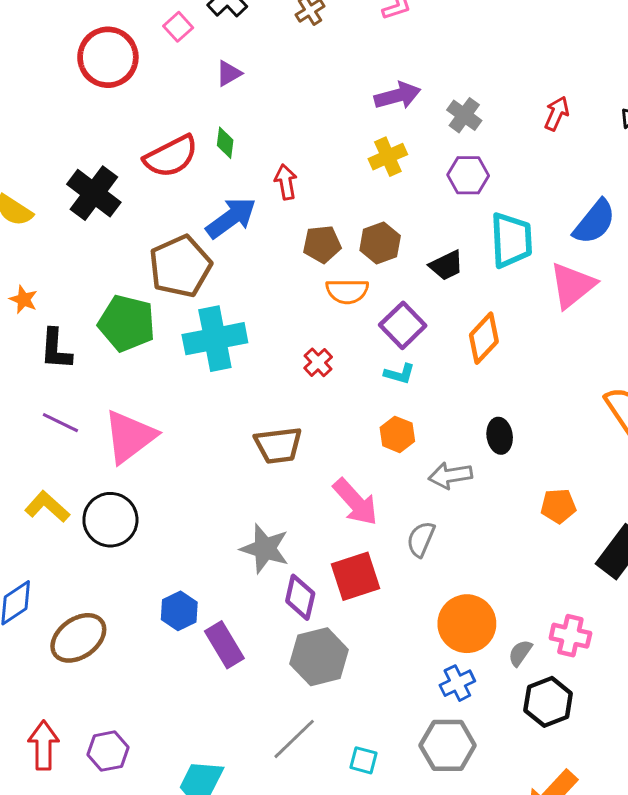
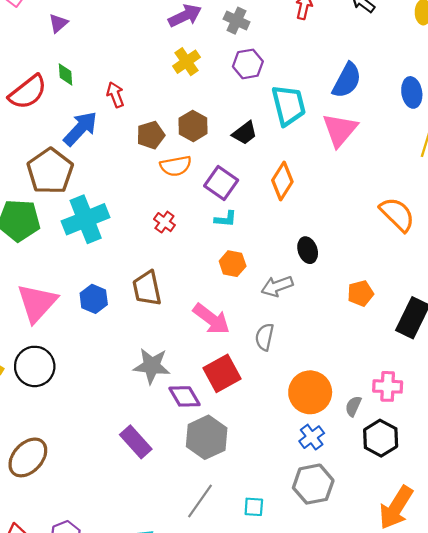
brown trapezoid: (278, 445) -> (147, 288), turned 96
purple diamond: (300, 597) -> (184, 396), turned -32
blue hexagon: (179, 611) -> (94, 299), moved

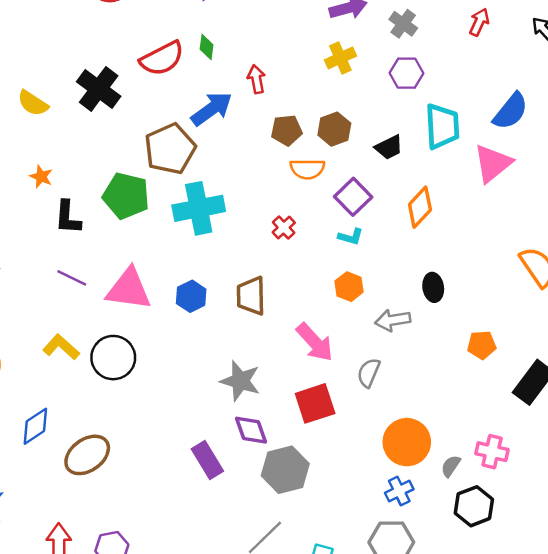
pink triangle: (37, 303) -> (129, 289), turned 45
purple diamond: (184, 396) -> (251, 430), moved

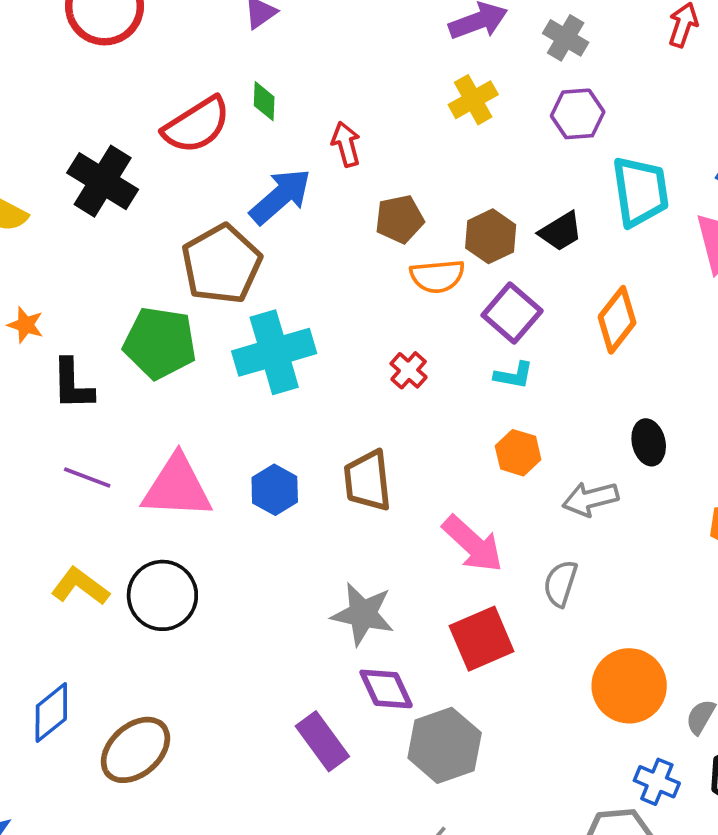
brown hexagon: (334, 129) -> (491, 236), moved
blue cross: (399, 491) -> (657, 782), moved, turned -36

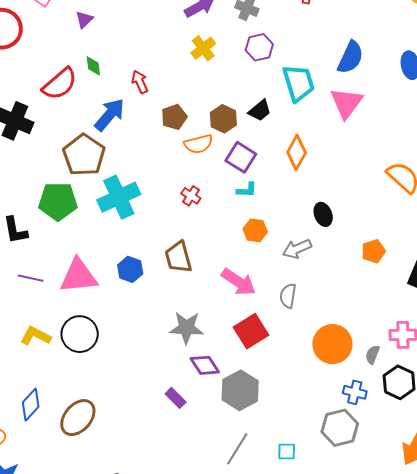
purple rectangle: (322, 741) -> (176, 398), size x0.7

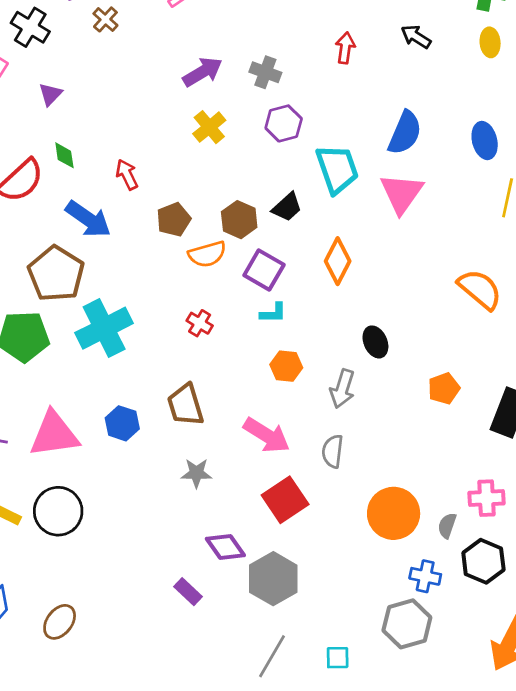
blue arrow: (110, 115) -> (88, 219), turned 87
gray arrow: (297, 249) -> (342, 389), turned -48
gray star: (186, 328) -> (196, 473), moved, size x0.7
brown ellipse: (78, 418) -> (60, 622), size x0.7

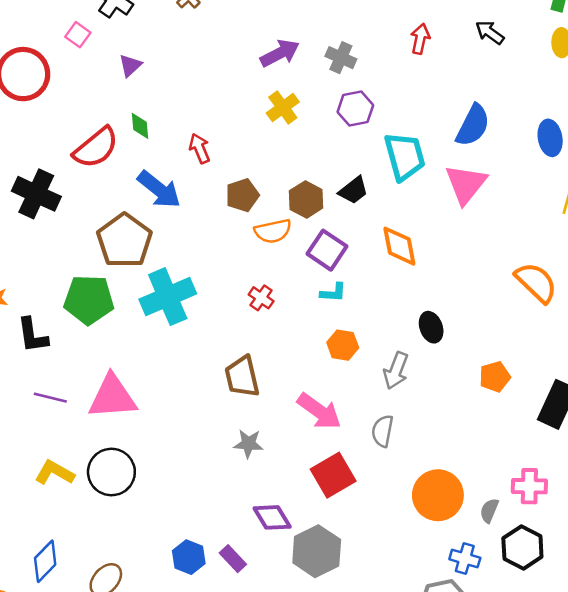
orange diamond: (338, 261) -> (399, 246), turned -42
blue hexagon: (122, 423) -> (189, 557), moved

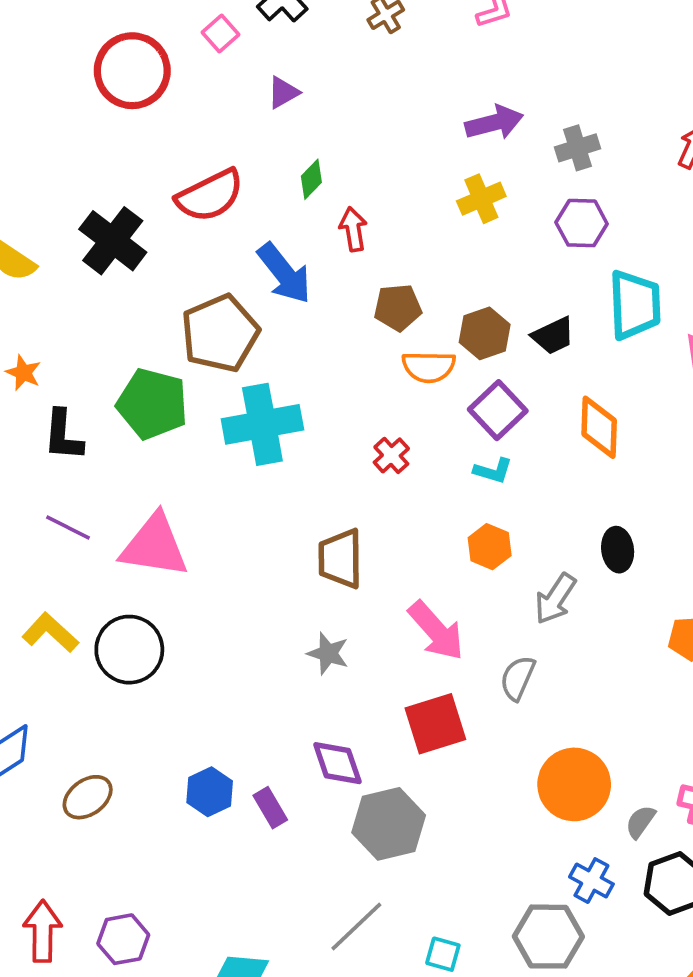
gray cross: (341, 58) -> (577, 148), turned 36
green diamond: (140, 126) -> (311, 179), moved, turned 36

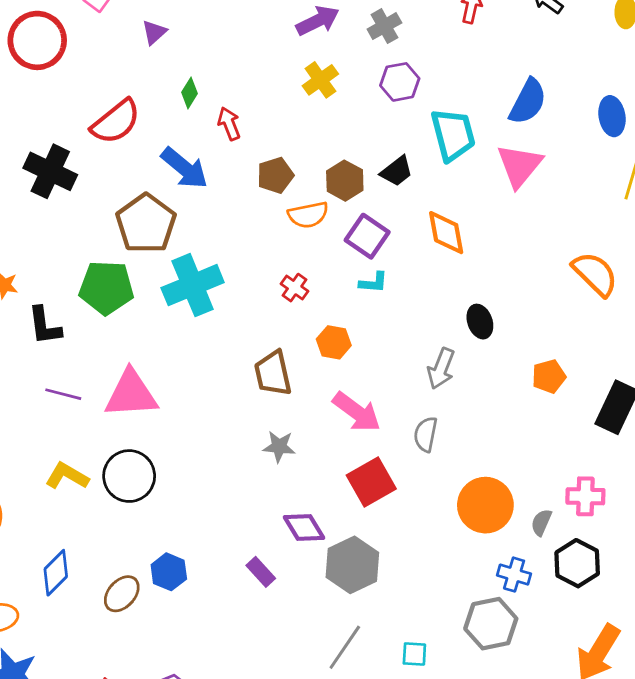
orange hexagon: (490, 547) -> (334, 342), moved
blue hexagon: (210, 792) -> (169, 572), moved

